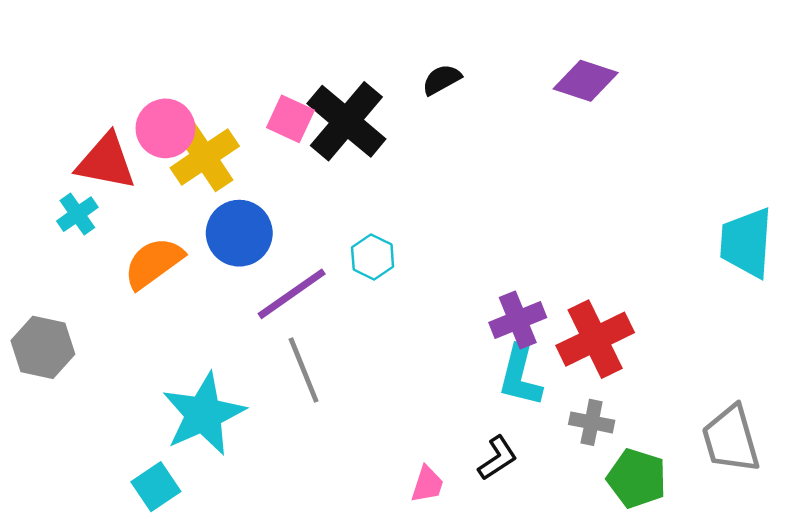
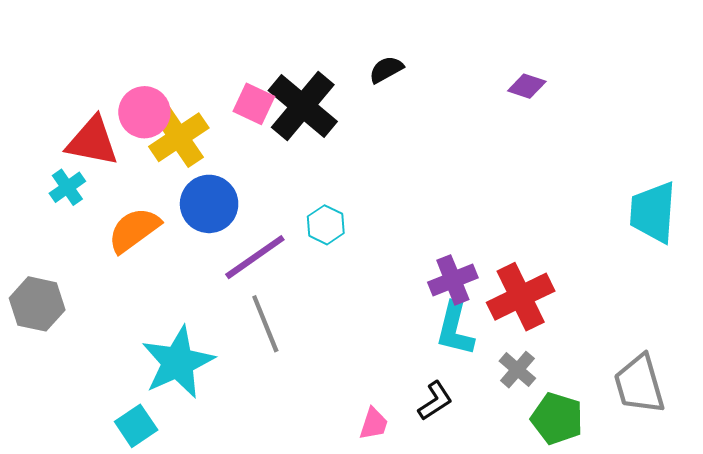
purple diamond: (586, 81) -> (527, 86), moved, size x0.7
gray cross: (592, 422) -> (517, 370), turned 30

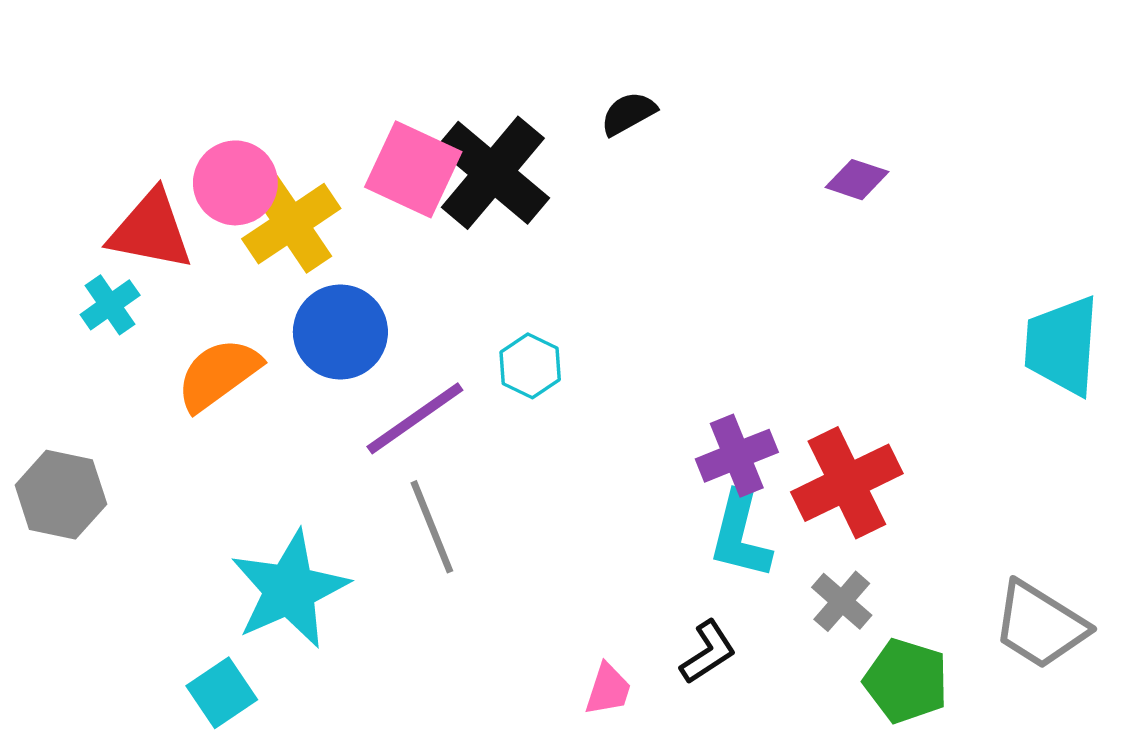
purple diamond: (527, 86) -> (857, 180), moved
pink square: (254, 104) -> (413, 169), size x1.4
gray trapezoid: (639, 384) -> (1040, 625), turned -42

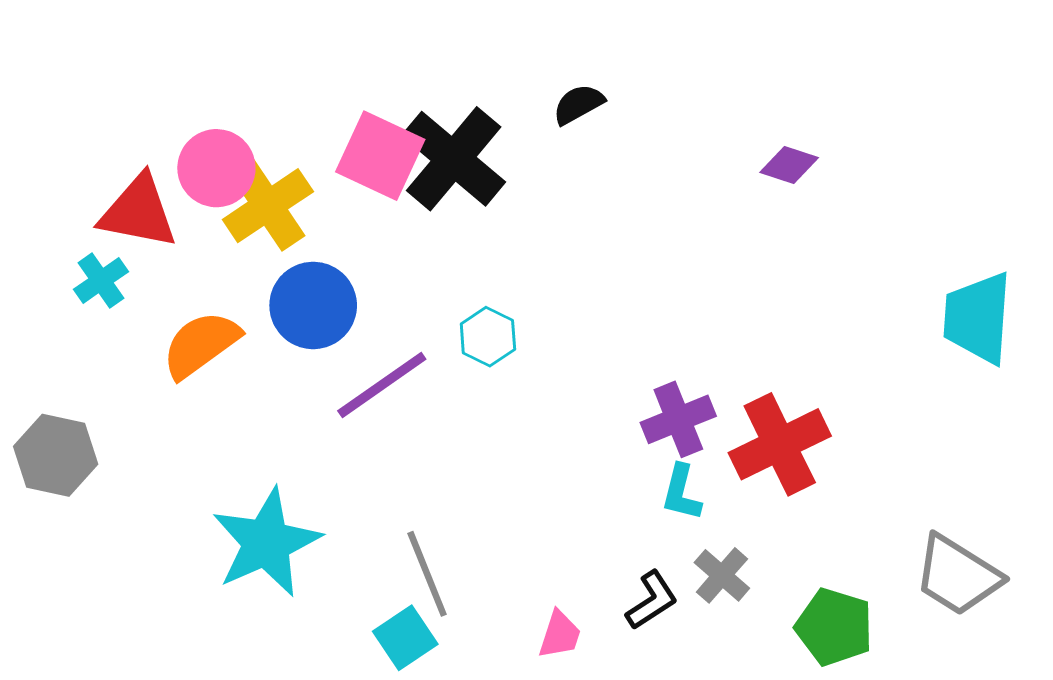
gray line: (432, 527) -> (427, 574), moved
cyan L-shape: (740, 535) -> (681, 493), size x0.7
gray cross: (842, 601) -> (722, 575), moved
cyan square: (222, 693) -> (405, 638), moved

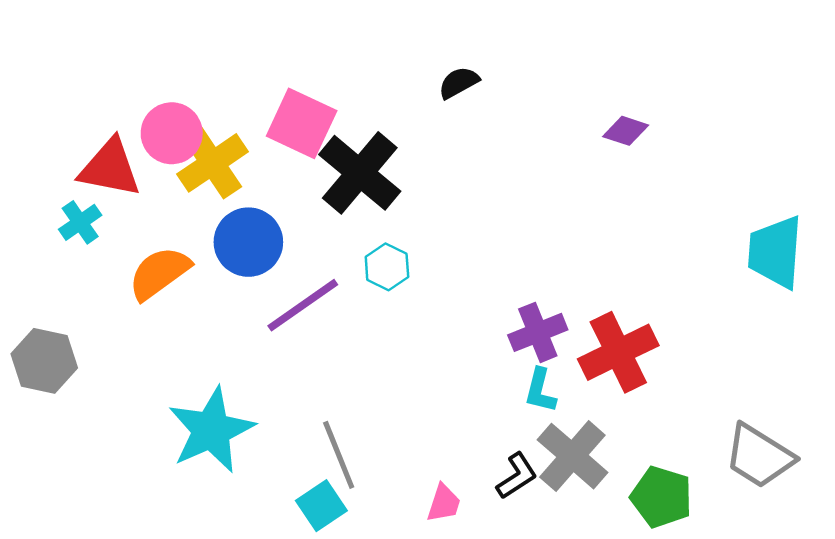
black cross: (454, 159) -> (360, 173), moved
gray cross: (722, 575) -> (572, 456), size x1.6

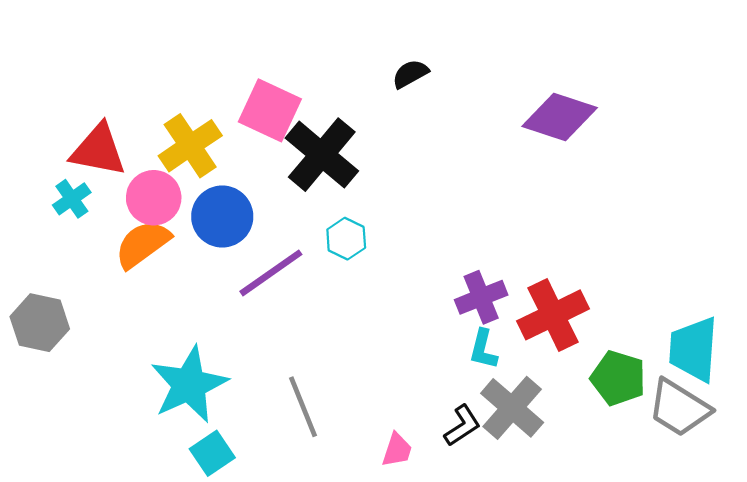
purple diamond: (626, 131) -> (560, 117), size x1.8
pink circle: (172, 133) -> (154, 198), moved
cyan trapezoid: (775, 252) -> (693, 349), moved
green pentagon: (662, 497) -> (618, 378), moved
cyan square: (321, 506) -> (212, 453), moved

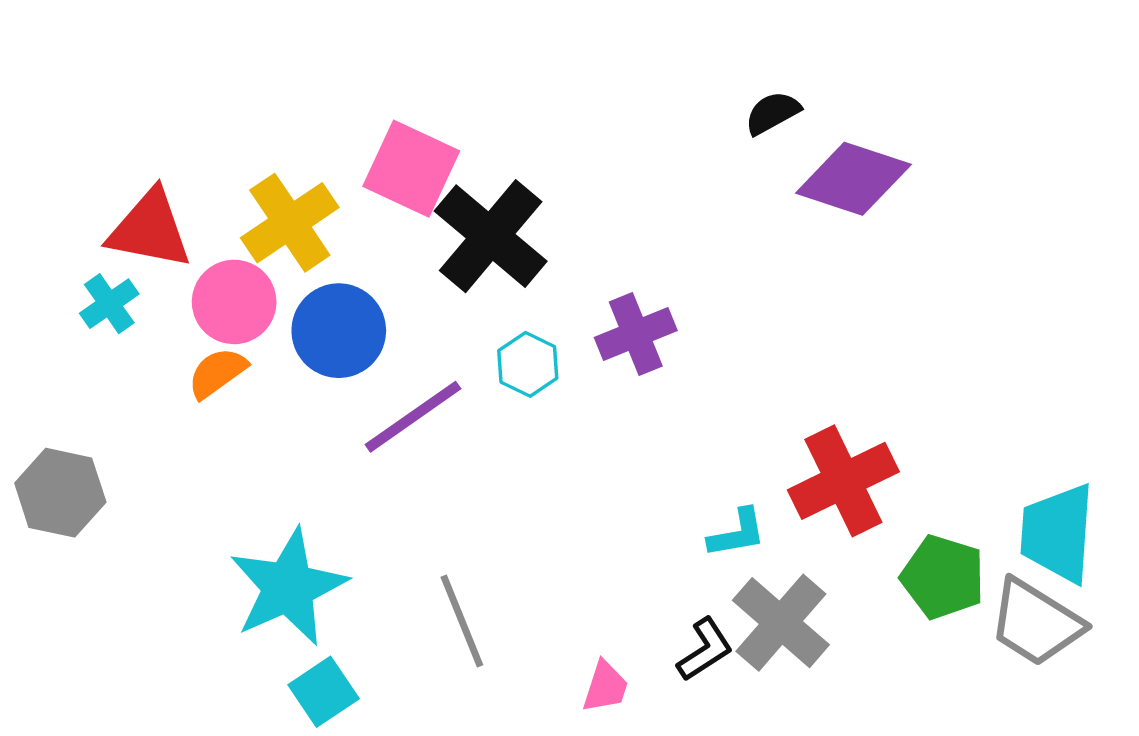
black semicircle: (410, 74) -> (772, 113), moved
orange semicircle: (143, 244) -> (217, 373), size x0.7
purple cross: (481, 297) -> (636, 334), moved
cyan L-shape: (483, 349) -> (737, 533), turned -114

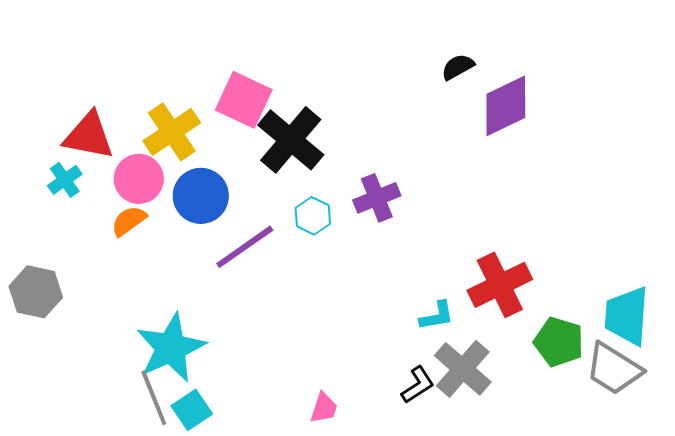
purple diamond: (853, 179) -> (506, 106), turned -44
gray line: (462, 621) -> (154, 398), moved
pink trapezoid: (605, 687) -> (324, 408), moved

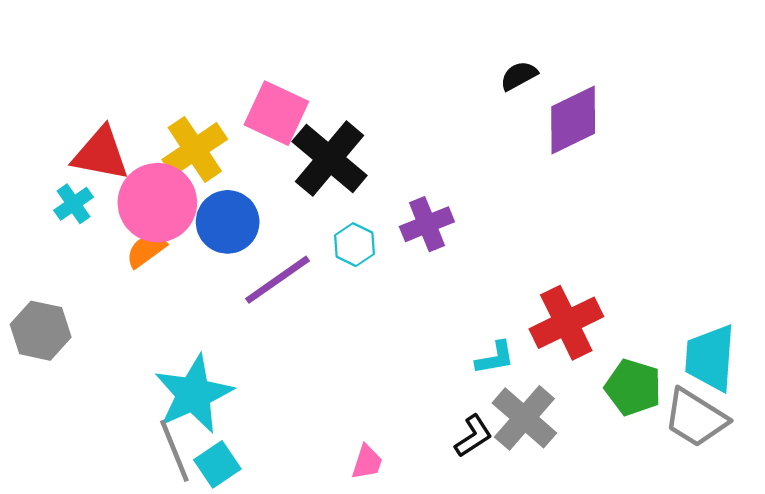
pink circle: (139, 179) -> (157, 203), size x1.4

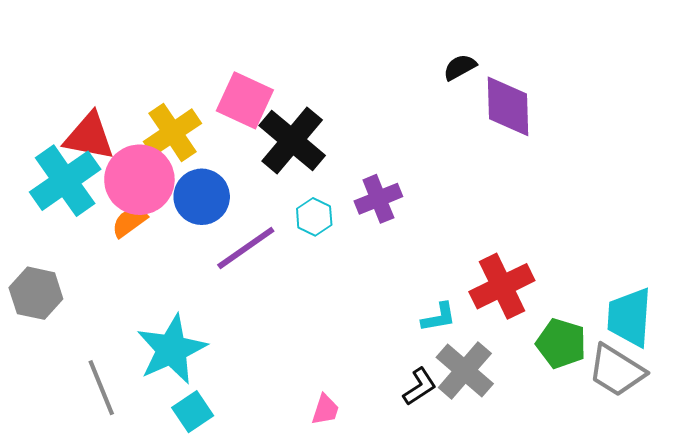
purple diamond: (573, 120) -> (508, 106), turned -66
cyan cross: (74, 204) -> (65, 181), size x2.0
gray line: (174, 451) -> (101, 388), moved

